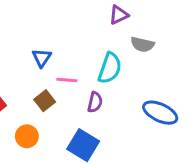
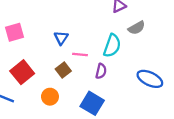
gray semicircle: (142, 44) -> (137, 28), turned -42

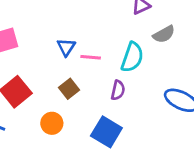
pink line: (80, 54) -> (91, 57), moved

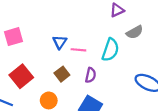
purple semicircle: (118, 90) -> (91, 75), moved

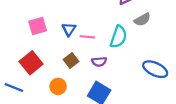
pink square: (13, 37) -> (38, 26), moved
purple semicircle: (91, 75) -> (99, 62), turned 72

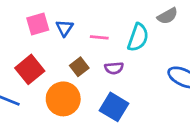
blue triangle: (69, 29) -> (65, 28), moved
orange circle: (58, 86) -> (63, 99), size x1.6

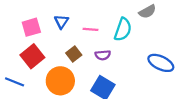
pink square: (38, 24) -> (31, 27), moved

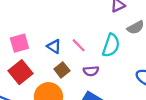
blue triangle: (61, 22) -> (54, 46), moved, turned -32
pink line: (90, 29) -> (79, 45), turned 40

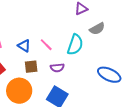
brown square: (62, 70) -> (31, 67), turned 32

